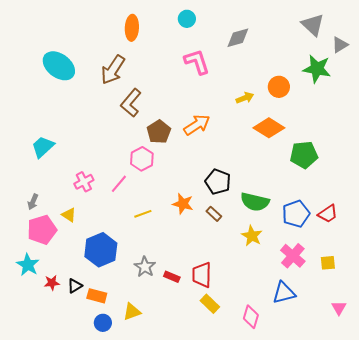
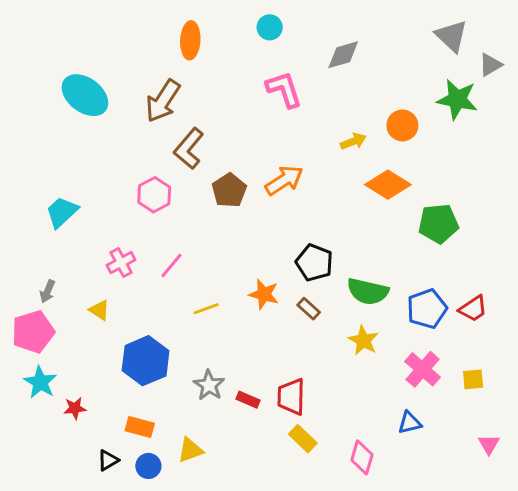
pink hexagon: (142, 159) -> (154, 195), moved
pink pentagon: (42, 230) -> (33, 332), moved
black triangle: (75, 286) -> (108, 460), moved
blue triangle: (284, 293) -> (410, 423), size x0.7

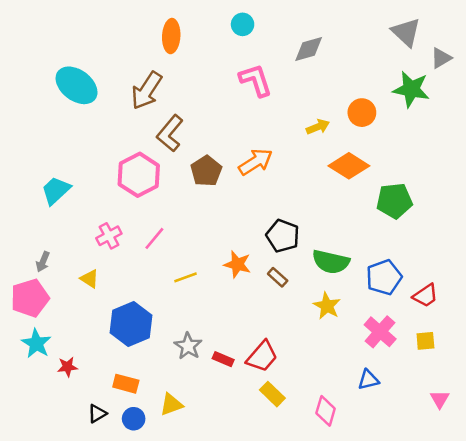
pink hexagon: (154, 195) -> (139, 175), size x1.4
red trapezoid: (473, 309) -> (425, 295), moved
red trapezoid: (291, 397) -> (262, 356), turned -140

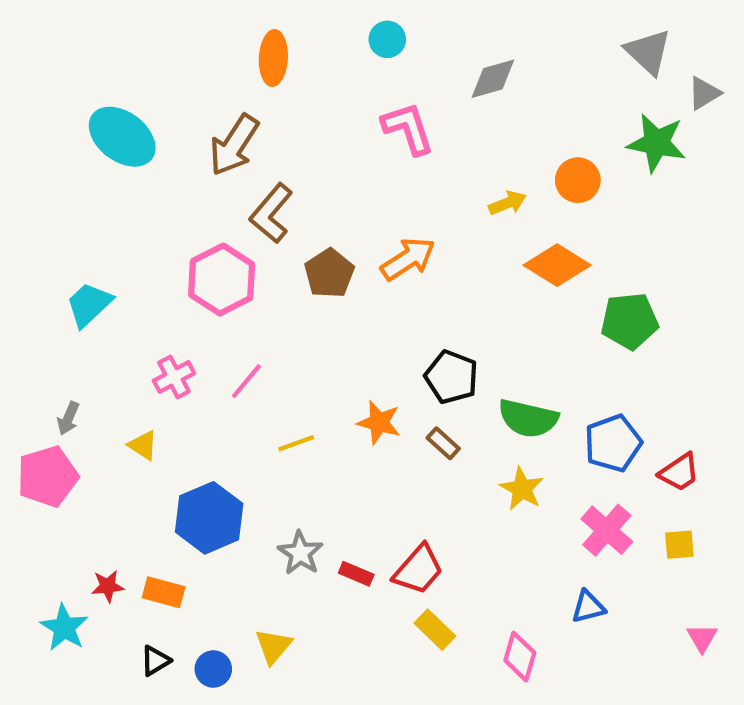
cyan star: (36, 343) -> (64, 628), moved
orange rectangle: (126, 384) -> (164, 592), moved
yellow triangle: (171, 404) -> (273, 646), turned -30

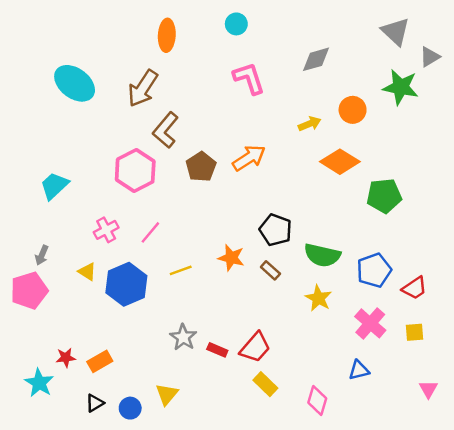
gray diamond: (493, 79) -> (316, 59), moved
blue hexagon: (209, 518) -> (126, 284), moved
orange rectangle: (164, 592) -> (100, 361), turned -45

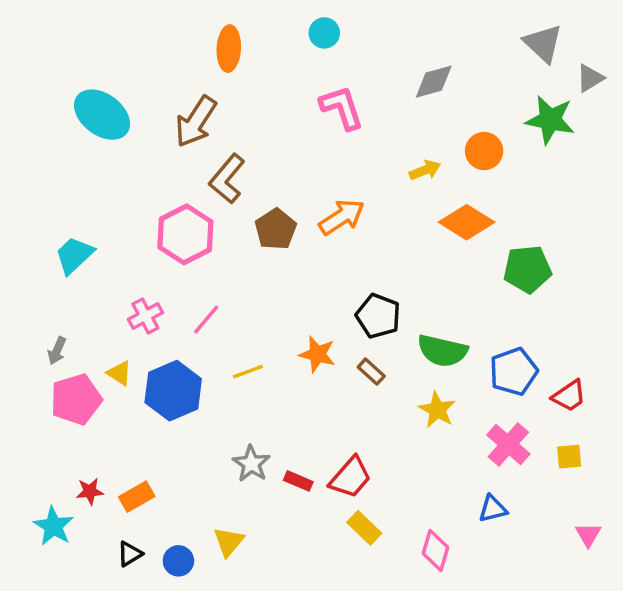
pink pentagon: (29, 291) -> (76, 399), moved

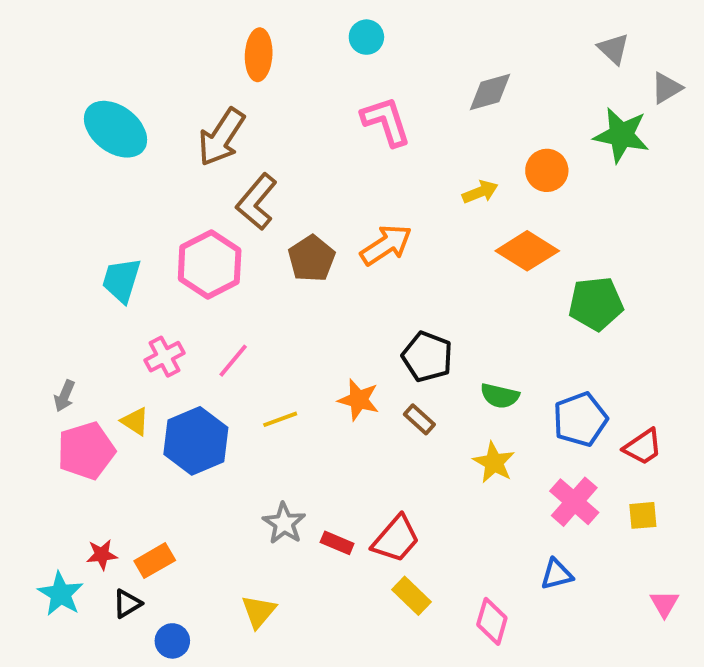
gray triangle: (543, 43) -> (613, 49), size x0.7
cyan trapezoid: (74, 255) -> (121, 280), moved, turned -30
green semicircle: (442, 351) -> (500, 396), size x0.7
black triangle: (130, 554) -> (127, 604), moved
blue circle: (178, 561) -> (172, 641), moved

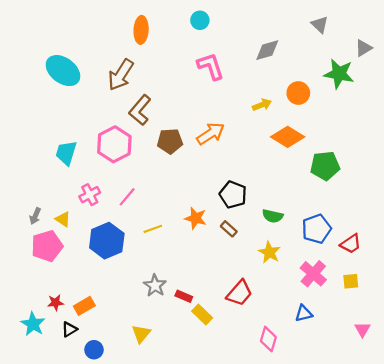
gray triangle: (613, 49) -> (320, 25), moved
brown pentagon: (312, 259) -> (170, 141), turned 30
yellow triangle: (135, 421) -> (63, 219), moved
red trapezoid: (396, 539) -> (239, 293), moved
yellow rectangle: (412, 596) -> (202, 314), moved

